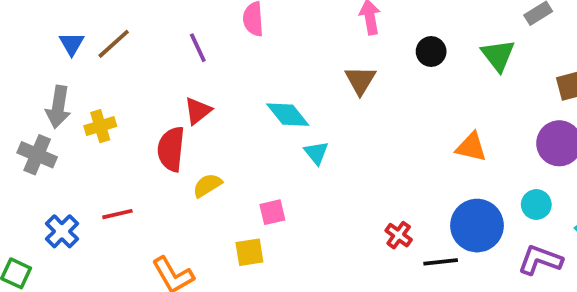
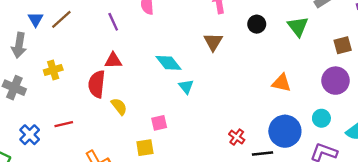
gray arrow: (58, 107) -> (19, 45), moved
red triangle: (198, 111) -> (113, 61), turned 36
yellow semicircle: (207, 185) -> (119, 106), turned 84

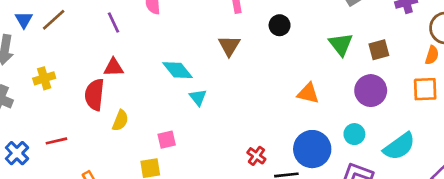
green triangle: (298, 26) -> (341, 44), moved
yellow semicircle: (119, 106) -> (120, 120), turned 60

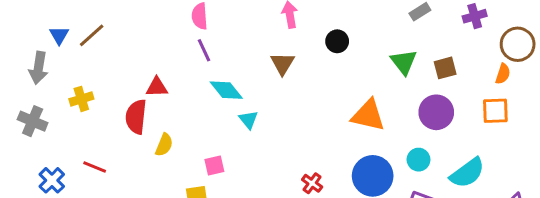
purple line: (114, 23) -> (204, 50), moved
orange triangle: (308, 93) -> (368, 115), size x1.4
red line: (56, 141) -> (95, 167), turned 35

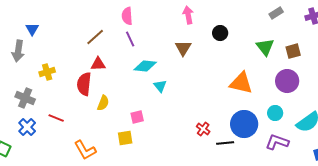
brown line: (92, 35) -> (95, 37), moved
cyan diamond: (226, 90) -> (145, 66), turned -45
gray cross: (33, 121) -> (25, 98), moved

